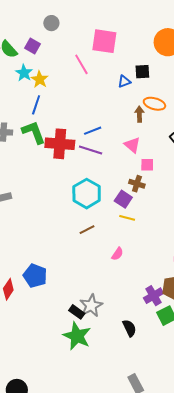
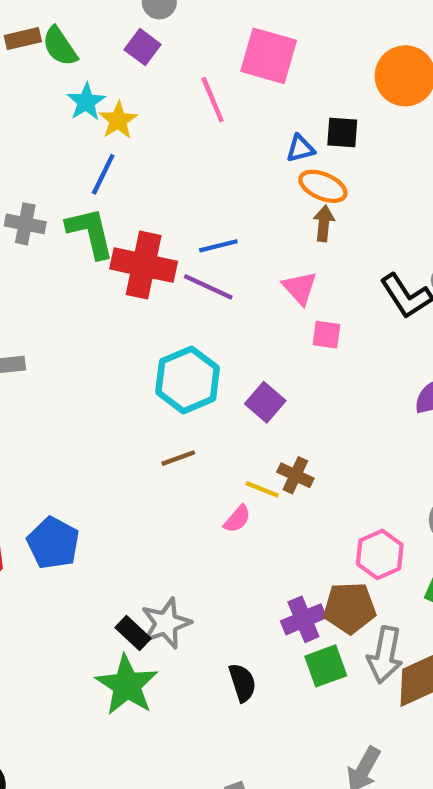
purple square: (32, 46) -> (143, 47), moved
orange ellipse: (154, 104) -> (323, 186), moved
brown cross: (137, 184) -> (295, 475), moved
yellow line: (127, 218) -> (262, 489), moved

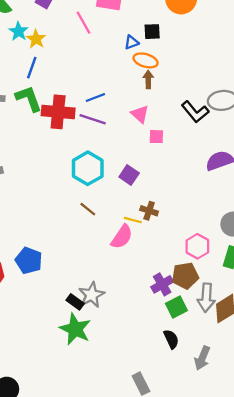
brown line: (178, 458) -> (88, 209), turned 66
pink semicircle: (237, 519) -> (122, 237), size x1.6
black semicircle: (242, 683) -> (171, 339), moved

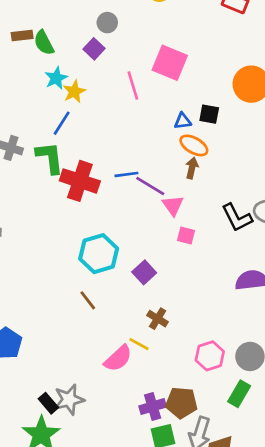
purple line: (93, 119) -> (150, 186), moved
yellow line: (133, 220) -> (139, 344), moved
pink semicircle: (122, 237) -> (118, 358), moved
pink hexagon: (197, 246) -> (210, 356), moved

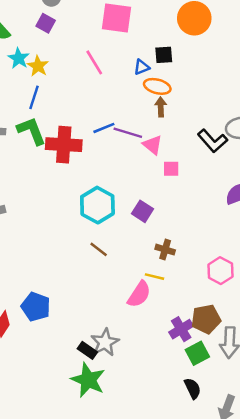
pink line: (133, 85) -> (94, 62), moved

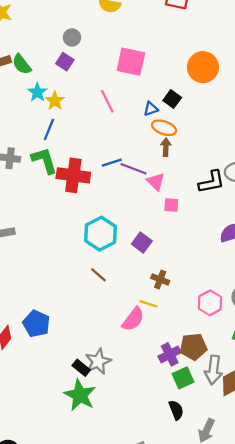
black square: (164, 55) -> (172, 99), turned 36
black L-shape: (213, 141) -> (212, 182), turned -64

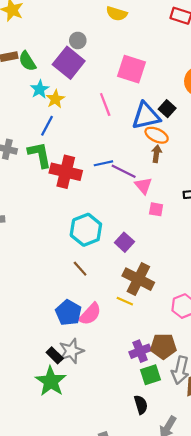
purple square: (65, 62) -> (69, 63), size x1.8
blue triangle: (151, 109) -> (146, 116), size x2.0
brown cross: (160, 279) -> (138, 279), size x1.8
pink semicircle: (133, 319) -> (90, 314), moved
blue pentagon: (36, 324) -> (68, 313), moved

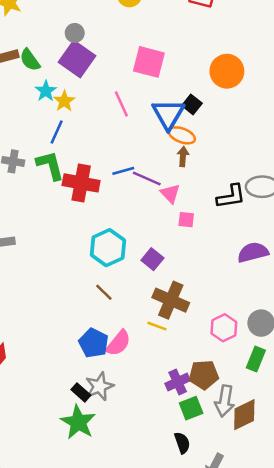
gray circle: (78, 40) -> (75, 33), moved
blue triangle: (146, 116) -> (168, 114), turned -44

